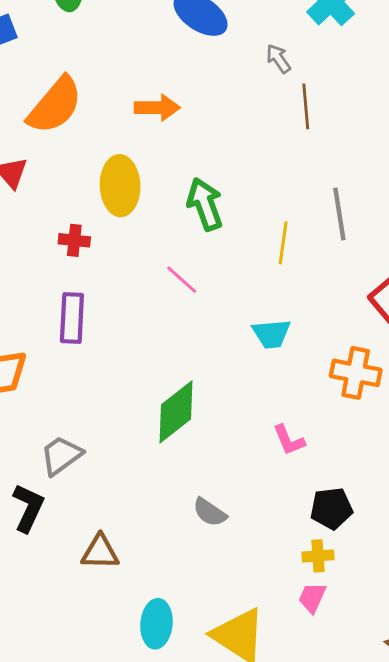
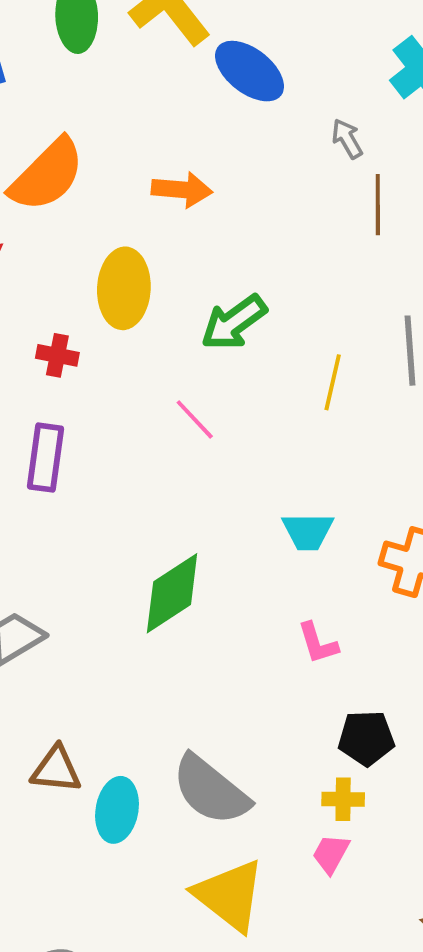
green arrow: (205, 204) -> (234, 322), turned -111
cyan trapezoid: (272, 334) -> (308, 531), moved
gray semicircle: (210, 512) -> (211, 790), moved, size x1.8
cyan ellipse: (156, 624) -> (117, 810), moved

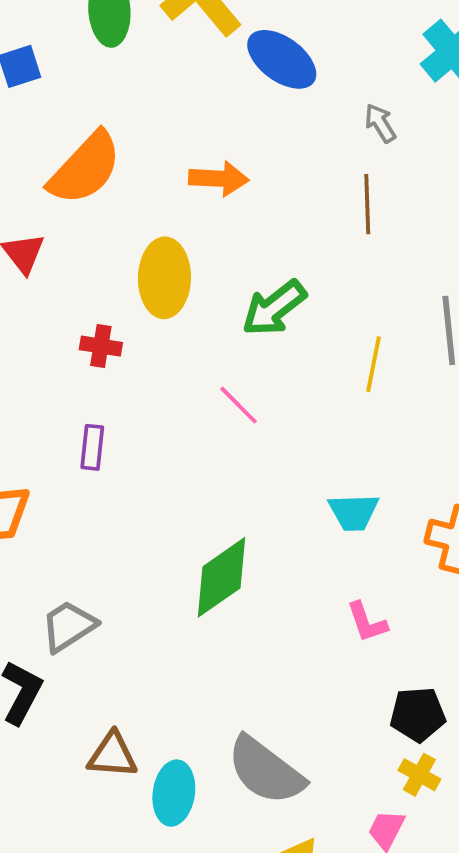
brown line: (378, 205) -> (367, 204), moved
purple rectangle: (45, 458) -> (92, 447), size x0.7
yellow cross: (343, 799) -> (419, 775), moved, turned 30

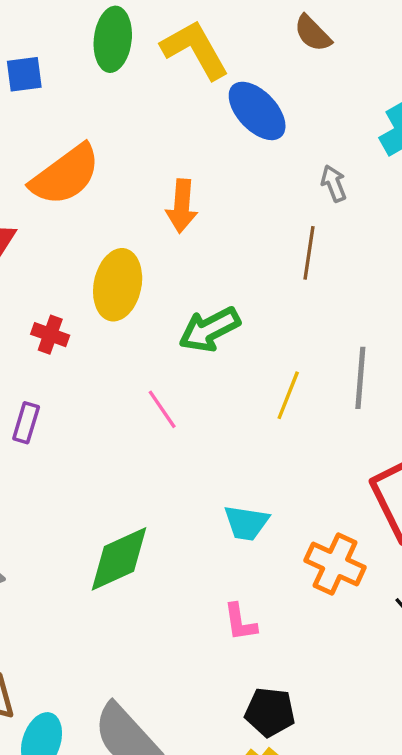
orange arrow: (219, 179) -> (182, 206), turned 81

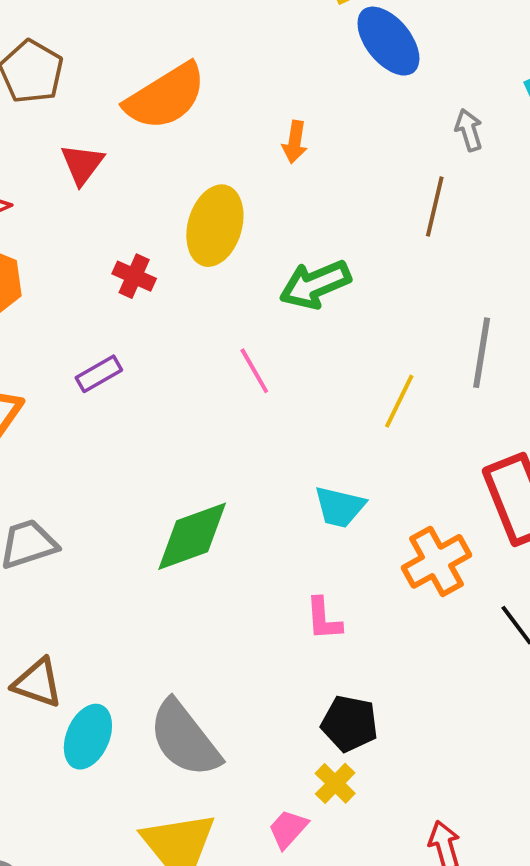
orange arrow: (182, 206) -> (295, 142), size x0.7
yellow line: (288, 395) -> (399, 401), moved
purple rectangle: (26, 423) -> (99, 374), turned 39
orange cross: (335, 564) -> (436, 561), turned 32

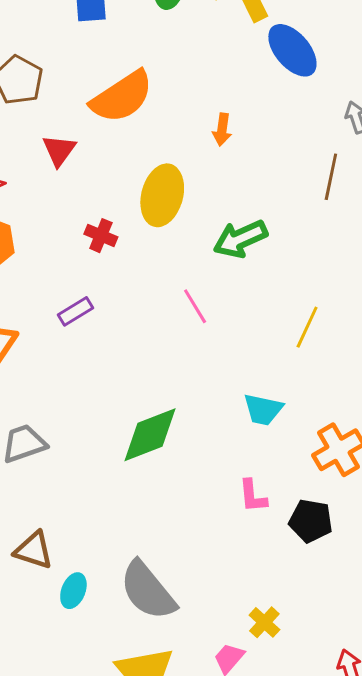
black pentagon: (349, 723) -> (311, 521), moved
cyan ellipse: (88, 737) -> (73, 591), size x0.7

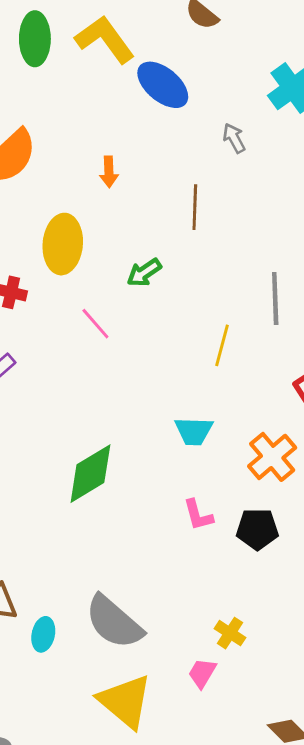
brown line: (331, 177) -> (195, 207), moved
green arrow: (240, 239) -> (144, 273), size x0.7
pink line: (195, 306) -> (95, 324), moved

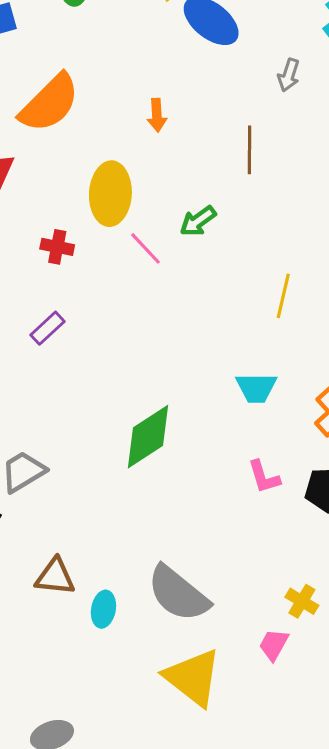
gray arrow: (234, 138) -> (289, 75), turned -132
pink line: (95, 324) -> (145, 248), moved

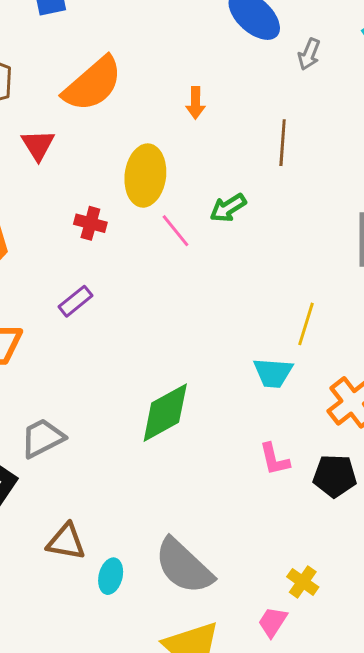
gray arrow: (289, 75) -> (309, 54), moved
yellow line: (283, 296) -> (306, 324), moved

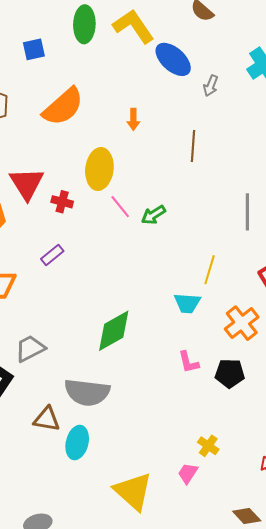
red triangle: (38, 145) -> (27, 184), moved, size x1.5
green arrow: (228, 208) -> (153, 215), moved
gray semicircle: (184, 566) -> (87, 392), moved, turned -36
cyan ellipse: (111, 576) -> (77, 443), size x1.4

